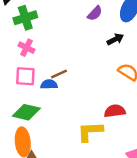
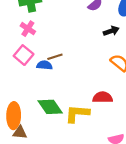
pink square: (25, 76) -> (24, 55), turned 30
green diamond: (26, 112) -> (50, 107), moved, turned 35

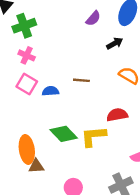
brown line: (55, 57) -> (81, 80), moved, turned 32

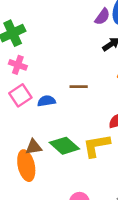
purple semicircle: (93, 18) -> (102, 17), moved
pink square: (27, 84) -> (20, 95), turned 30
brown triangle: (36, 166) -> (34, 147), moved

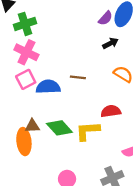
pink cross: (18, 65) -> (26, 52), size x1.5
blue semicircle: (47, 101) -> (48, 87), size x1.5

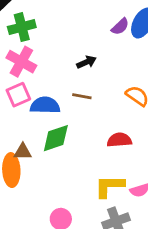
black arrow: (110, 43) -> (86, 62), moved
green diamond: (59, 128) -> (56, 138), moved, turned -70
yellow L-shape: (88, 131) -> (110, 186), moved

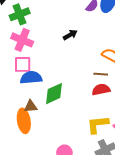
pink square: (18, 95) -> (23, 64), turned 30
brown line: (82, 96) -> (101, 74), moved
blue semicircle: (45, 105) -> (31, 78), moved

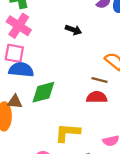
black arrow: (70, 35) -> (73, 30), turned 40
yellow L-shape: (98, 124) -> (67, 133), moved

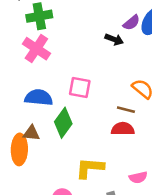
black arrow: (73, 30) -> (114, 39), moved
pink square: (14, 53) -> (80, 87), moved
green diamond: (43, 92) -> (63, 123), turned -40

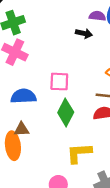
purple semicircle: (131, 23) -> (97, 16), turned -126
green diamond: (63, 123) -> (66, 112), moved

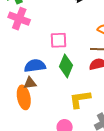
blue semicircle: (23, 96) -> (35, 66), moved

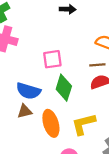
blue semicircle: (35, 66) -> (28, 91), turned -150
orange ellipse: (24, 97) -> (51, 123), moved

